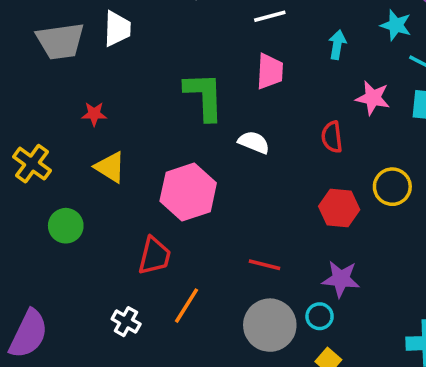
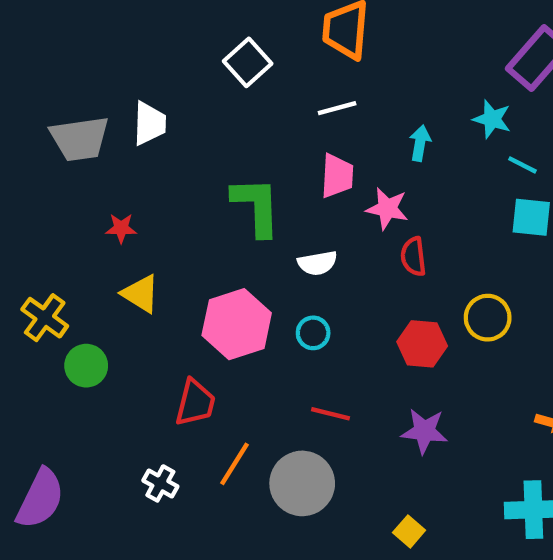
pink star: (373, 98) -> (387, 209), moved
white semicircle: (254, 142) -> (317, 263), turned 148
yellow cross: (32, 164) -> (45, 318), moved
cyan circle: (320, 316) -> (313, 333), moved
gray circle: (270, 325) -> (302, 483), moved

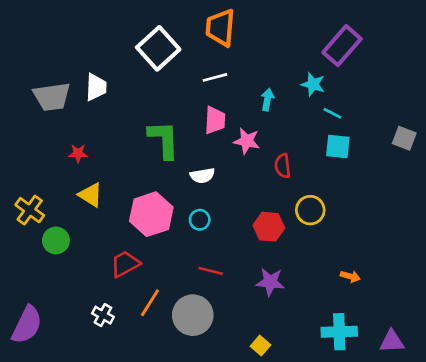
white square: (248, 62) -> (158, 48), size x1.4
red semicircle: (413, 257) -> (283, 166), moved
red trapezoid: (195, 403) -> (125, 264), turned -132

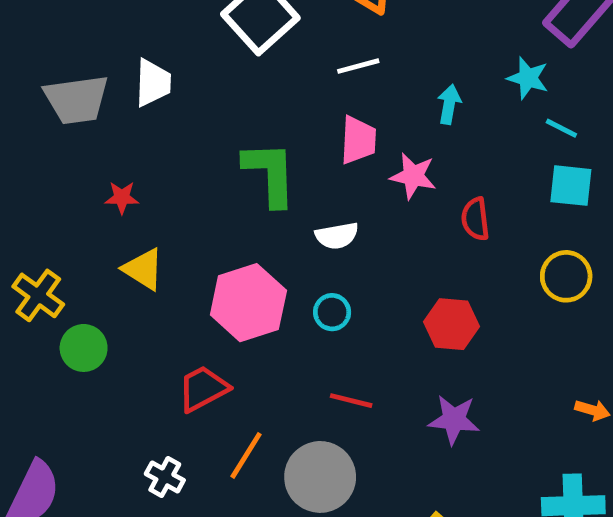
yellow circle: (310, 210) -> (566, 276), moved

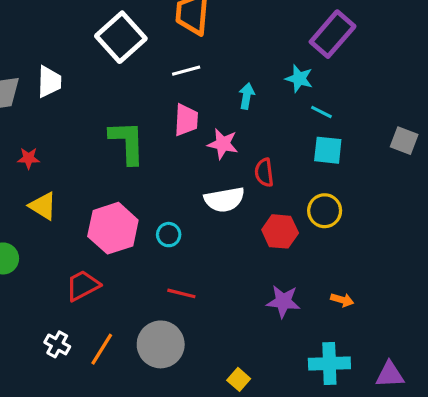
white semicircle: (337, 236) -> (224, 200), moved, size x1.4
red hexagon: (451, 324) -> (280, 231), moved
purple star: (454, 420) -> (283, 301), moved
orange line: (246, 455) -> (102, 349), moved

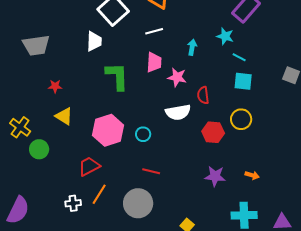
white trapezoid: (49, 82) -> (94, 41), moved
white cross: (57, 344) -> (73, 203), turned -35
orange line: (102, 349) -> (99, 194), moved

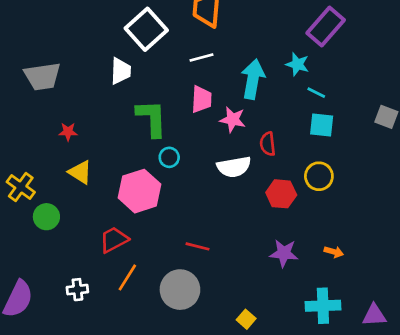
cyan arrow: (192, 47) -> (253, 79), size x1.8
cyan circle: (143, 134) -> (169, 157), moved
white cross: (73, 203) -> (77, 290), moved

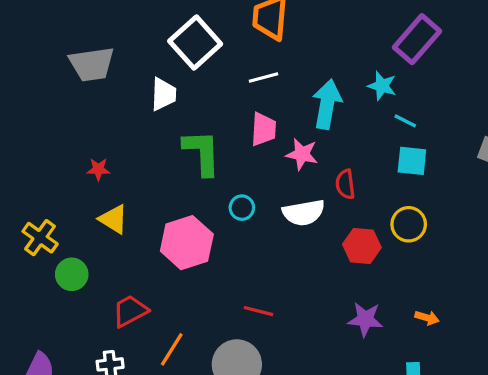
gray trapezoid: (42, 76) -> (92, 64), moved
cyan circle: (169, 157) -> (242, 208), moved
red trapezoid: (114, 240) -> (130, 311), moved

